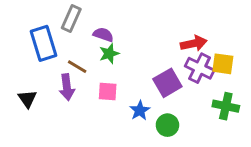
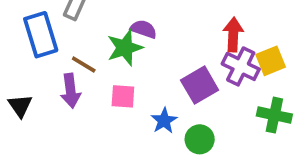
purple semicircle: (103, 35) -> (144, 29), moved
red arrow: (194, 43) -> (233, 35), turned -75
green star: (109, 54) -> (125, 48), size x1.4
yellow square: (223, 64) -> (271, 61), turned -30

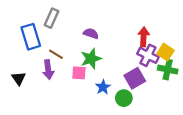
green star: (125, 48) -> (91, 59), moved
yellow square: (271, 61) -> (165, 52), turned -35
purple square: (200, 85) -> (135, 78), moved
green cross: (274, 115) -> (168, 70), moved

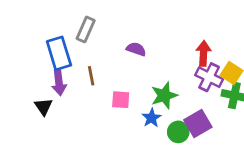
brown line: (56, 54) -> (91, 76), turned 48
green star: (91, 59) -> (164, 95), moved
purple arrow: (48, 70) -> (59, 83), moved
purple square: (135, 78) -> (198, 123), moved

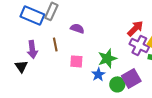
purple semicircle: (136, 49) -> (77, 28), moved
blue rectangle: (59, 53) -> (32, 15), moved, turned -50
red arrow: (203, 53) -> (135, 28), turned 42

